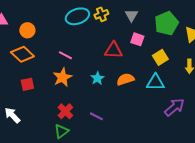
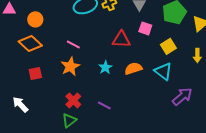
cyan triangle: (155, 82) -> (163, 71), turned 36

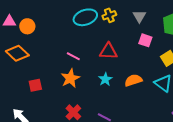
orange circle: (35, 19) -> (27, 26), moved
red triangle: (121, 39) -> (108, 51), moved
orange diamond: (30, 43) -> (17, 53), moved

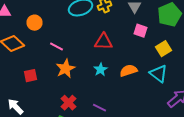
orange circle: (27, 26) -> (34, 23), moved
pink line: (73, 56) -> (56, 47), moved

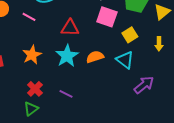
pink square: (140, 31) -> (107, 17), size x1.5
pink line: (56, 47) -> (29, 17), moved
cyan star: (100, 70) -> (67, 56), size x1.6

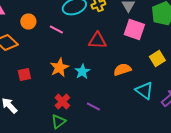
yellow square: (130, 35) -> (157, 58), moved
cyan star: (67, 56) -> (82, 72), moved, size x0.7
cyan triangle: (125, 60) -> (144, 90), moved

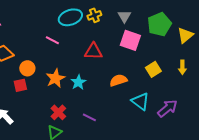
orange circle: (28, 22) -> (27, 68), moved

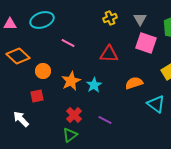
cyan ellipse: (70, 17) -> (42, 20), moved
red square: (20, 85) -> (37, 96), moved

